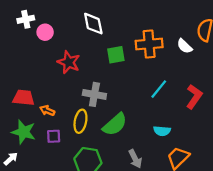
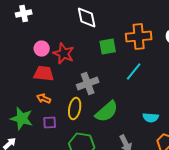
pink circle: (45, 32) -> (42, 49), moved
cyan line: (159, 89) -> (134, 72), moved
gray cross: (94, 94) -> (88, 84), turned -30
red trapezoid: (24, 98) -> (44, 74), moved

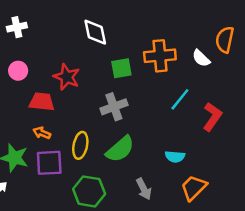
pink circle: (42, 49) -> (18, 71), moved
cyan line: (134, 72) -> (180, 99), moved
gray cross: (88, 84) -> (114, 107), moved
purple square: (50, 123) -> (49, 163), size x1.6

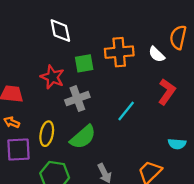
red star: (67, 77) -> (52, 77), moved
cyan line: (180, 99) -> (126, 111), moved
red L-shape: (212, 117) -> (167, 92), moved
cyan semicircle: (175, 157) -> (177, 144), moved

